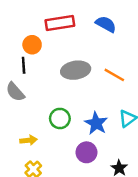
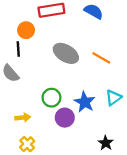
gray ellipse: (76, 70) -> (66, 53), turned 40
purple circle: (86, 152) -> (65, 118), moved

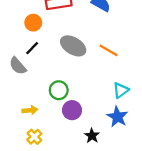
black line: (18, 49) -> (32, 48), moved, turned 48
blue star: (85, 102) -> (117, 117), moved
black star: (106, 143) -> (92, 136), moved

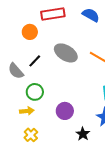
black line: (32, 48) -> (35, 61), moved
green circle: (59, 90) -> (35, 92), moved

